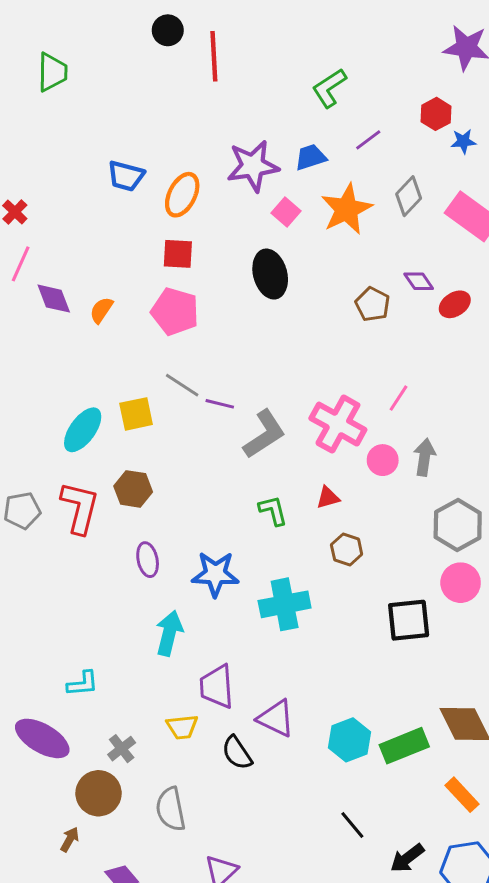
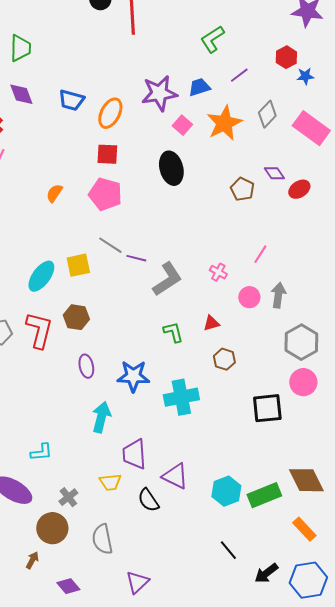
green trapezoid: (52, 72) -> (20, 48), moved
purple diamond: (54, 299) -> (21, 94), moved
pink cross: (338, 424) -> (218, 272), size x0.5

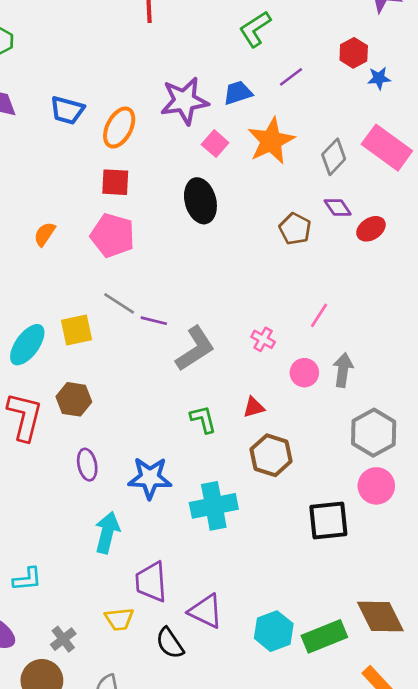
gray diamond: (267, 114) -> (334, 157), moved
brown hexagon: (224, 359) -> (271, 455), size x1.4

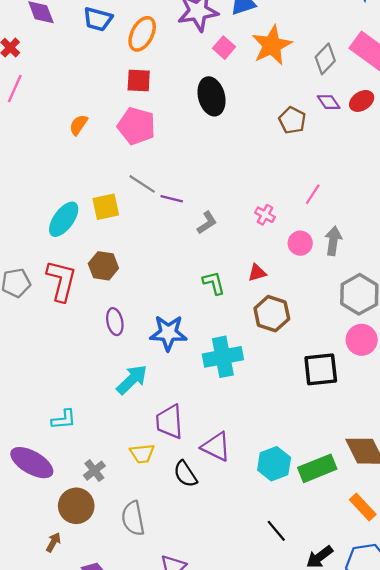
red ellipse: (371, 229) -> (362, 101), moved
gray L-shape: (195, 349) -> (207, 223), size x0.6
cyan arrow: (107, 533) -> (132, 380), turned 32

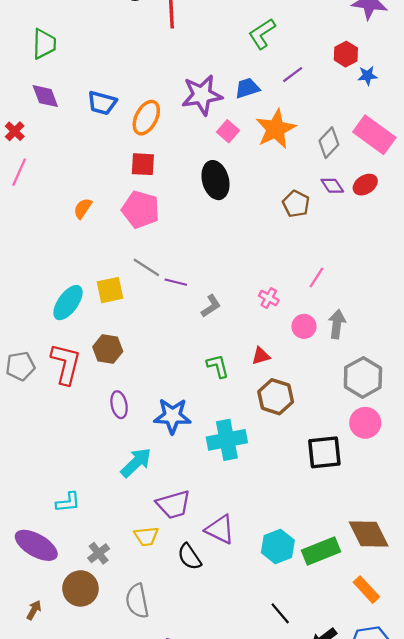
purple trapezoid: (169, 422) -> (174, 505), turned -102
brown arrow: (53, 542) -> (34, 610), moved

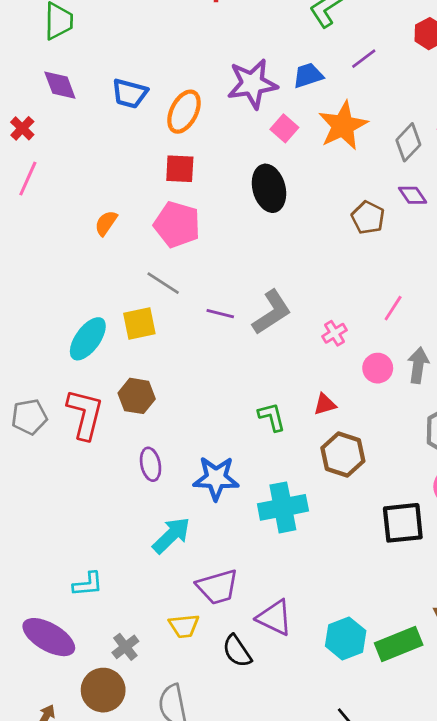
gray line: (146, 267) -> (163, 283), moved
pink cross: (269, 298) -> (335, 333), turned 30
gray L-shape: (211, 306) -> (272, 312), moved, size x1.6

